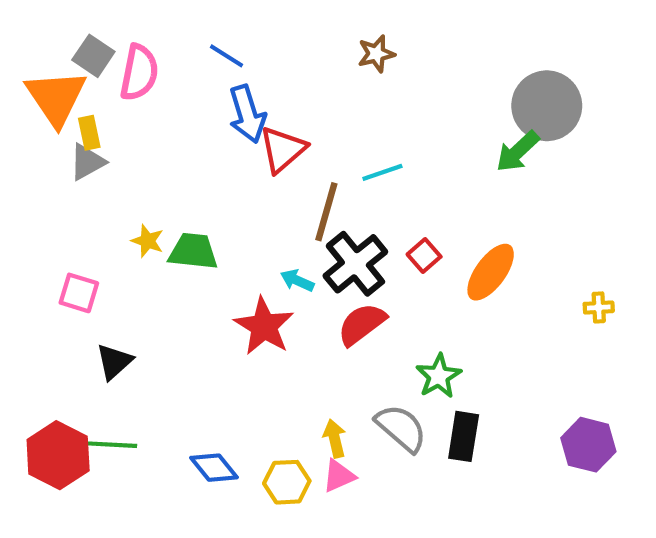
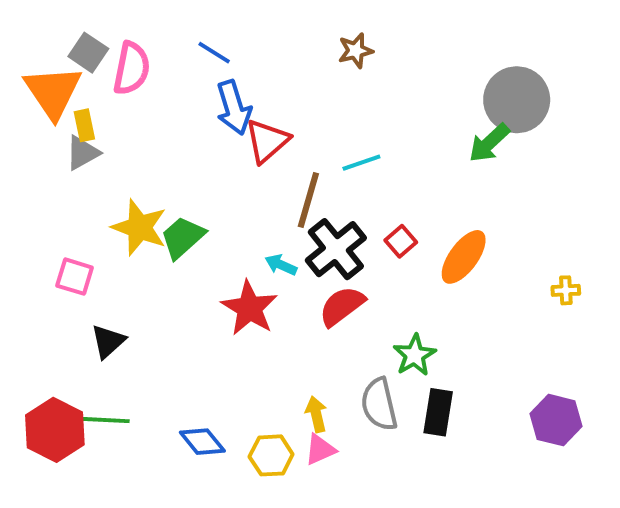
yellow star: (147, 241) -> (139, 227), size x1.8
green trapezoid: (193, 251) -> (183, 237), turned -48
gray semicircle: (401, 428) -> (379, 404), turned -144

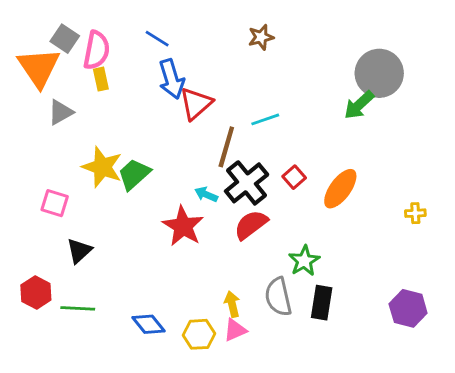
yellow rectangle: (84, 125) -> (101, 79), moved
red hexagon: (55, 430) -> (36, 293), moved, size x0.7

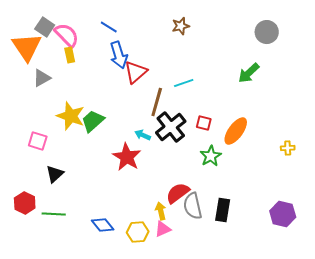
pink semicircle: (97, 50) -> (67, 35), turned -56
gray circle: (379, 73) -> (267, 32), moved, size x0.7
red square: (294, 177) -> (204, 123), turned -35
red semicircle: (251, 225) -> (178, 193), moved
green star: (304, 261) -> (211, 156), moved

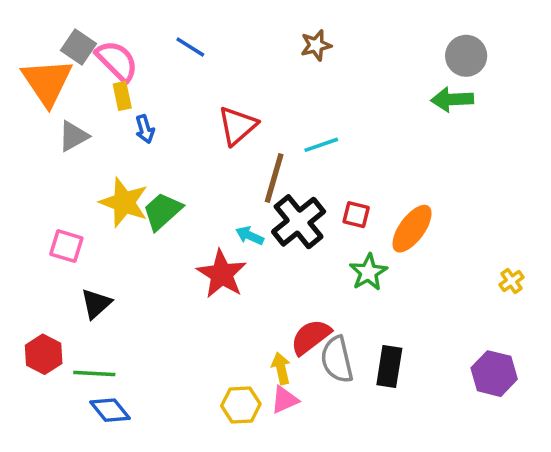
blue arrow: (119, 55) -> (145, 129), moved, size x0.6
green arrow: (249, 73) -> (452, 99), moved, turned 40
yellow cross: (288, 148) -> (512, 281), moved, turned -32
blue diamond: (103, 225) -> (110, 410), moved

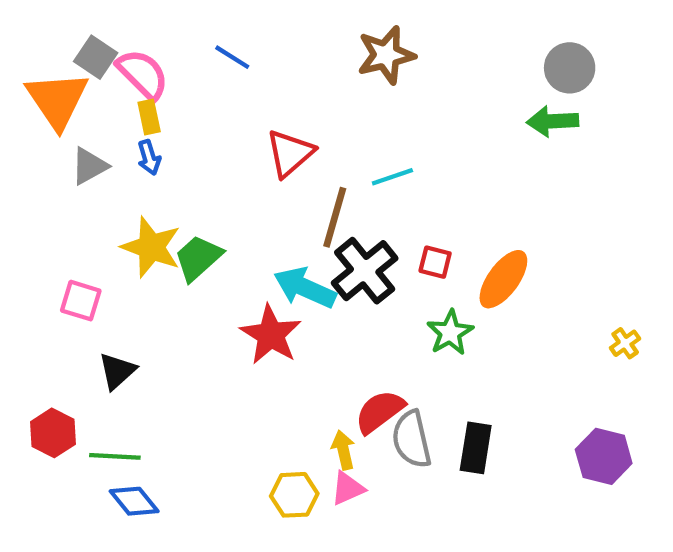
brown star: (316, 45) -> (386, 55), size x1.5
blue arrow: (145, 129) -> (149, 158), moved
cyan arrow: (250, 236) -> (305, 288), size x1.8

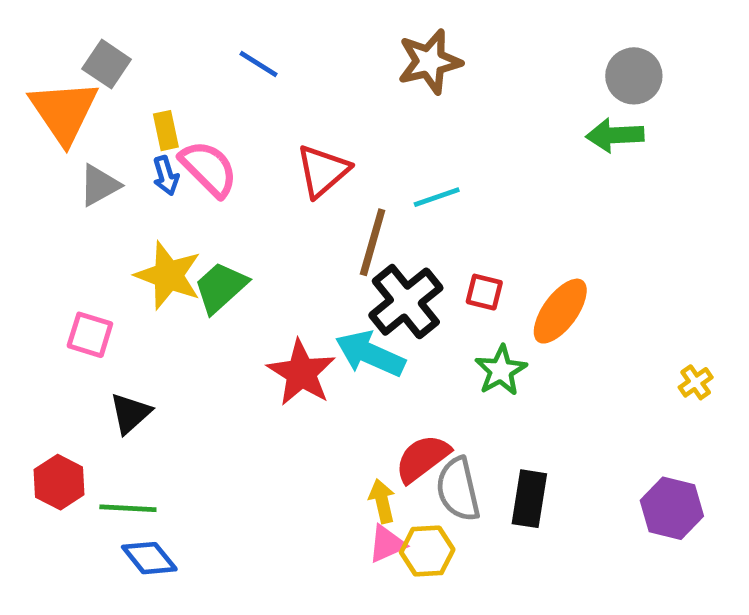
pink semicircle: (143, 74) -> (209, 169), moved
cyan arrow: (305, 288) -> (370, 354), moved
yellow hexagon: (294, 495) -> (427, 551), moved

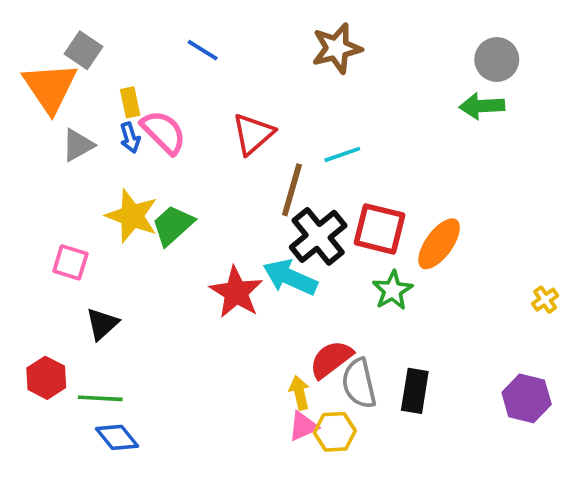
red square: (484, 292) -> (379, 229), size x1.8

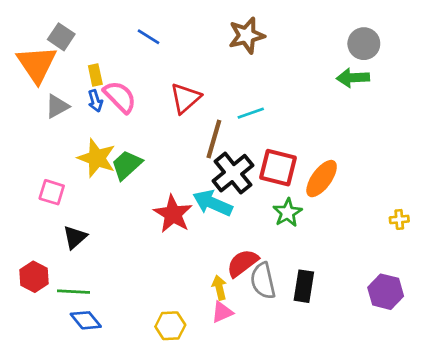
yellow cross: (545, 300) -> (399, 219), turned 30
yellow hexagon: (335, 432) -> (170, 326), moved

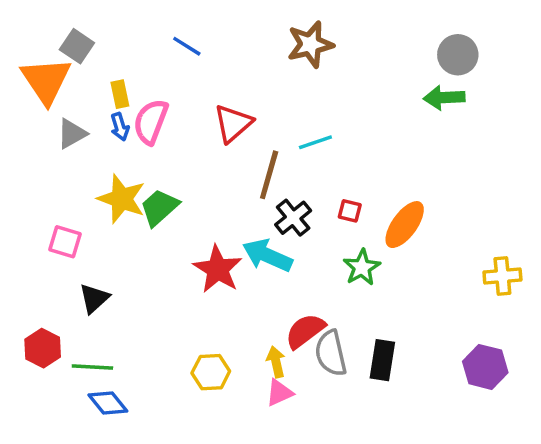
pink semicircle: (120, 97) -> (151, 122), turned -114
red square: (278, 168) -> (350, 211), size x0.5
black cross: (233, 173) -> (293, 218), size x0.7
yellow cross: (399, 219) -> (502, 276), size x1.5
yellow hexagon: (170, 326) -> (211, 372), moved

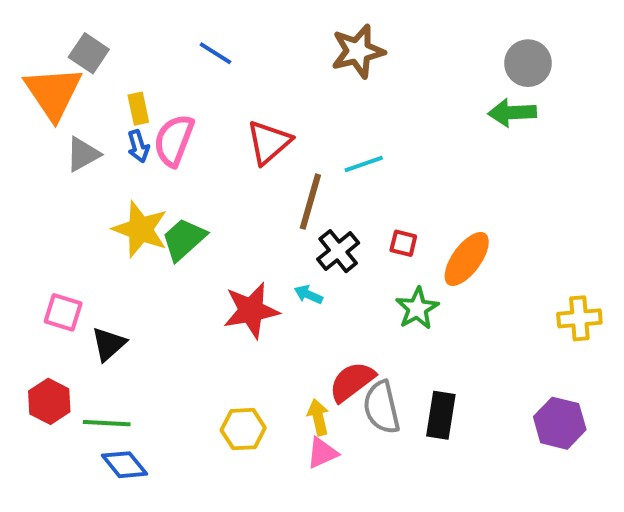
pink square: (65, 242) -> (63, 312), moved
cyan arrow: (267, 255) -> (308, 295), size x0.5
red star: (218, 269) -> (251, 310), turned 30

